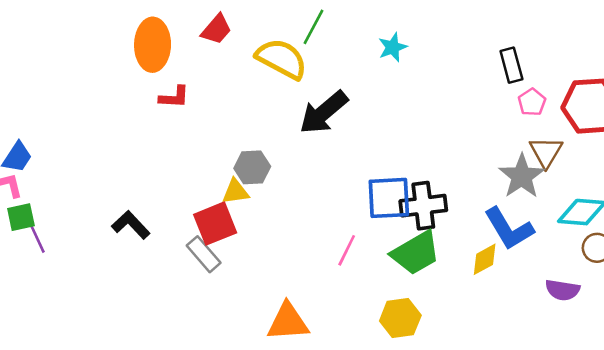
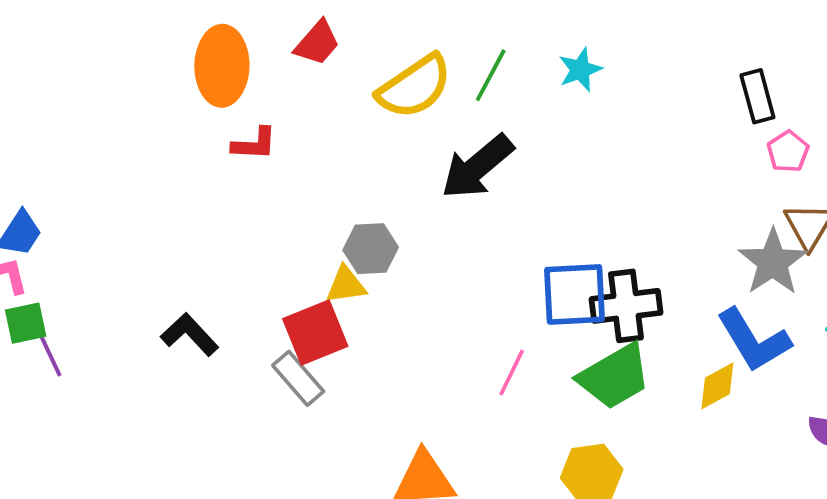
green line: (313, 27) -> (491, 75), moved
yellow semicircle: (282, 59) -> (414, 87), turned 118

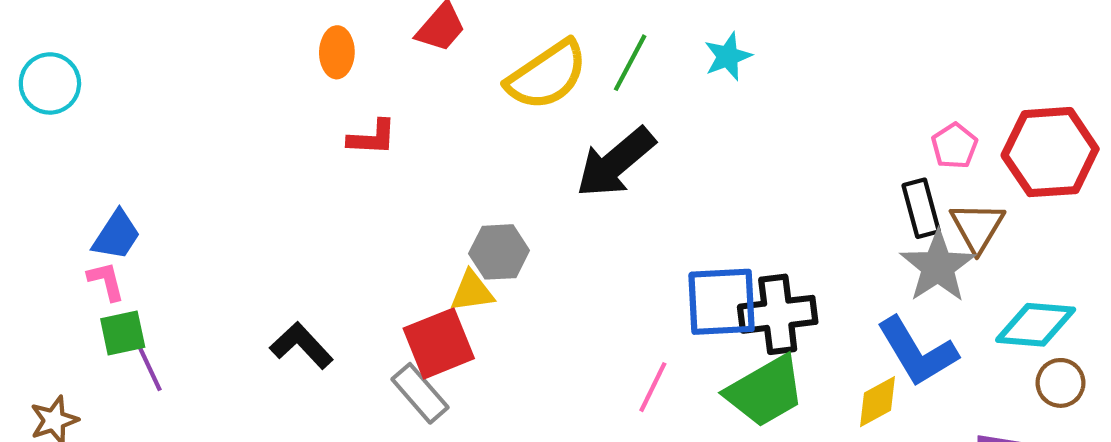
orange ellipse: (222, 66) -> (337, 52), size x0.6
black rectangle: (757, 96) -> (921, 208), moved

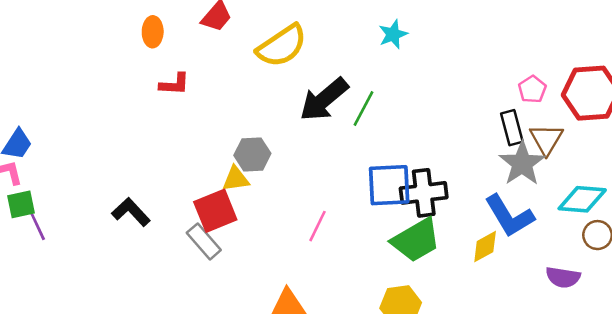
green line: (630, 63) -> (364, 108), moved
pink line: (653, 387) -> (318, 226), moved

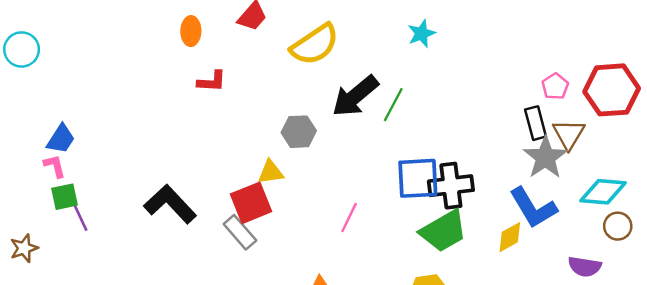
gray hexagon: (252, 154) -> (299, 132), moved
black L-shape: (131, 212) -> (170, 204), size x1.4

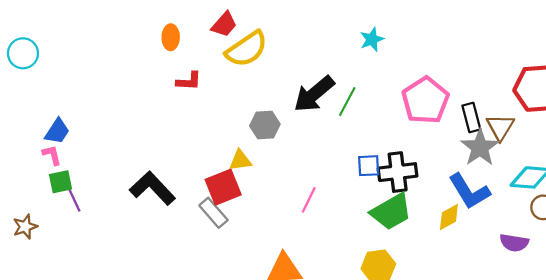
yellow semicircle: (315, 45) -> (247, 49), moved
pink pentagon: (555, 86) -> (425, 100), moved, size x2.0
blue square: (418, 178) -> (369, 166), size x0.6

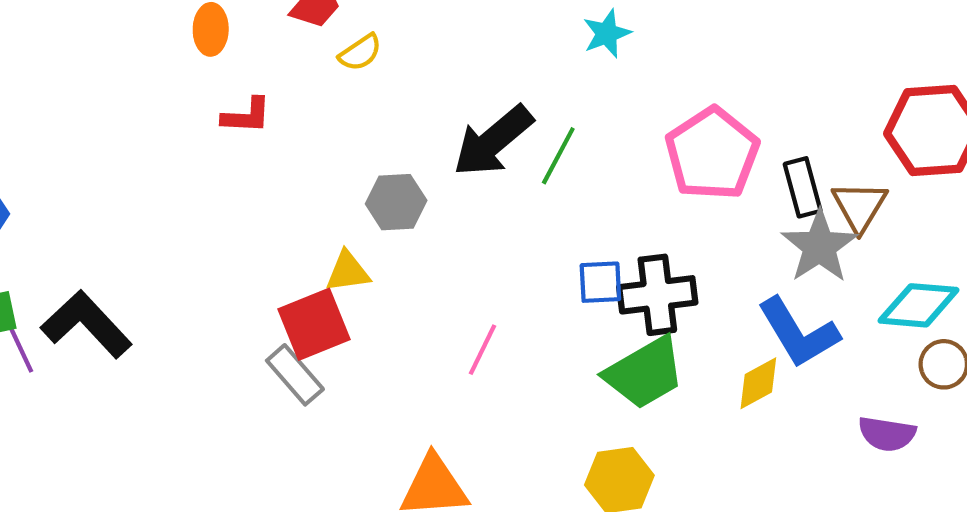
yellow semicircle: (247, 49) -> (360, 53), size x0.5
black L-shape: (152, 188) -> (86, 324), moved

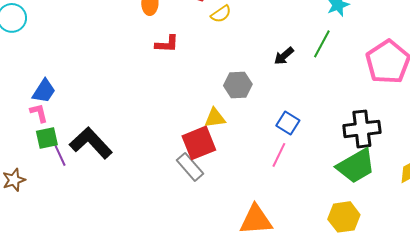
black arrow: (493, 141) -> (284, 56), size x0.5
green line: (558, 156) -> (322, 44), moved
blue square: (600, 282) -> (288, 123), moved, turned 35

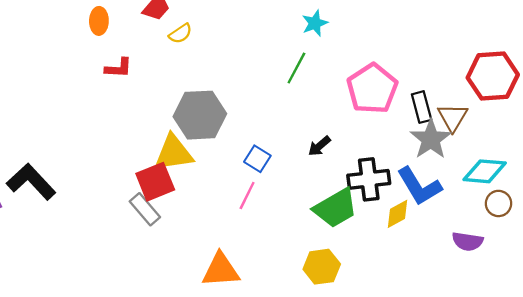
black arrow: (284, 56) -> (319, 146), moved
gray hexagon: (238, 85) -> (200, 115), size x1.6
yellow triangle: (215, 118) -> (174, 153), size x1.6
black cross: (362, 129) -> (369, 179), moved

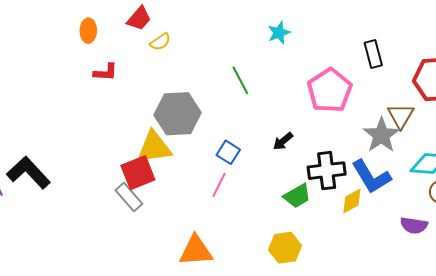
green line: (296, 68) -> (240, 80), moved, turned -56
black rectangle: (422, 107) -> (373, 54), moved
green trapezoid: (335, 208) -> (297, 196), size x0.7

